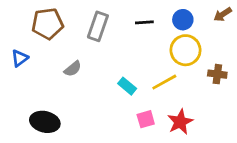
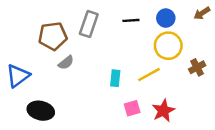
brown pentagon: (48, 24) -> (53, 36), moved
blue triangle: (20, 58) -> (18, 76), moved, size x1.5
brown cross: (217, 74) -> (197, 67), turned -35
cyan rectangle: (127, 86) -> (115, 78), turned 56

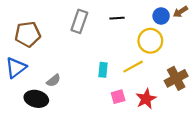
blue circle: (166, 18) -> (161, 16), moved
brown pentagon: (53, 36) -> (28, 34), moved
gray semicircle: (66, 63) -> (54, 81), moved
brown cross: (197, 67) -> (176, 78), moved, size x1.5

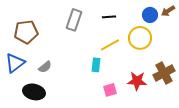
yellow line: (133, 67) -> (110, 45), moved
gray semicircle: (54, 81) -> (45, 67), moved
red star: (146, 99) -> (137, 81), moved, turned 30

